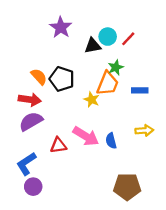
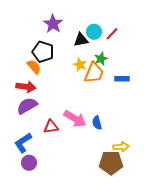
black pentagon: (62, 79) -> (43, 52), moved
yellow star: (92, 100) -> (80, 65), moved
yellow arrow: (144, 130) -> (121, 147), moved

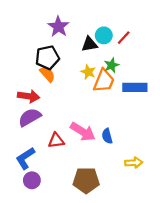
black pentagon: (43, 52) -> (47, 58), turned -30
orange semicircle: (34, 67) -> (47, 74), moved
blue rectangle: (122, 79) -> (135, 87), size x1.5
brown pentagon: (111, 163) -> (86, 180), moved

